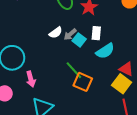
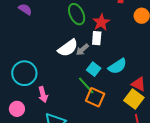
white semicircle: (56, 33) -> (68, 48), size x1.5
white rectangle: (96, 33) -> (97, 38), moved
cyan square: (79, 40) -> (94, 69), moved

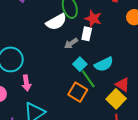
red star: (101, 22) -> (93, 19), turned -30
white semicircle: (68, 48) -> (56, 22), moved
green line: (86, 85) -> (88, 79), moved

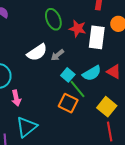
white semicircle: (56, 22) -> (37, 52), moved
white rectangle: (87, 34) -> (97, 37), moved, size x1.6
red triangle: (123, 85) -> (114, 72), moved

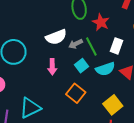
white rectangle: (97, 37) -> (117, 46), moved, size x0.7
green line: (78, 89) -> (91, 46), moved
pink arrow: (16, 98) -> (52, 67), moved

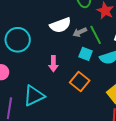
cyan square: (81, 66) -> (86, 54), turned -32
pink arrow: (52, 67) -> (53, 64), moved

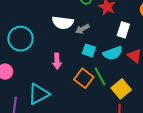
white semicircle: (60, 25) -> (63, 23), turned 30
green line: (96, 35) -> (100, 76), moved

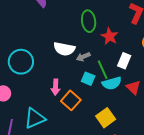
green line: (100, 76) -> (103, 70), moved
orange square: (84, 78) -> (71, 100), moved
yellow square: (121, 89) -> (106, 118), moved

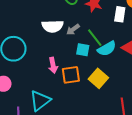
white rectangle: (124, 61) -> (120, 14), moved
orange square: (71, 100) -> (71, 75), turned -36
yellow square: (106, 118) -> (98, 78), moved

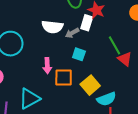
white rectangle: (120, 14) -> (87, 23), moved
green line: (95, 38) -> (114, 45), moved
cyan semicircle: (107, 49) -> (106, 99), moved

